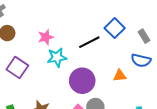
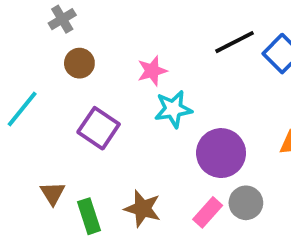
black line: (89, 42) -> (234, 42), moved

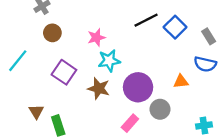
gray circle: (246, 203) -> (160, 109), moved
brown star: (143, 209) -> (99, 88), moved

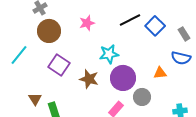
brown circle: (52, 33) -> (49, 31), size x1.5
pink star: (96, 38) -> (87, 23), moved
cyan star: (109, 61) -> (109, 54), moved

